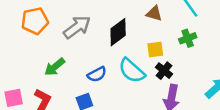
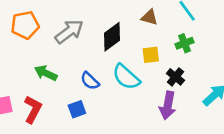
green arrow: (55, 67) -> (46, 73), turned 65
black cross: (164, 71) -> (175, 77), moved
blue semicircle: (97, 74) -> (90, 81), turned 72

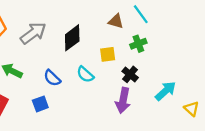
brown triangle: (150, 17) -> (116, 21), moved
cyan semicircle: (126, 77) -> (85, 74), size x0.7

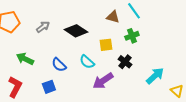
gray arrow: (33, 33) -> (43, 27), size x0.6
black diamond: (72, 38) -> (76, 31), turned 70
purple arrow: (123, 100) -> (103, 81), moved, turned 45

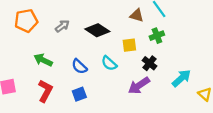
purple arrow: (103, 81) -> (139, 86), moved
red L-shape: (15, 87) -> (45, 91), moved
blue square: (49, 87) -> (79, 94), moved

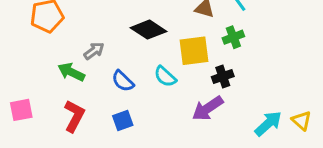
gray arrow: (62, 26) -> (94, 51), moved
yellow square: (129, 45) -> (194, 51), size x1.5
black cross: (150, 63) -> (223, 77), turned 32
cyan arrow: (181, 78) -> (268, 124), moved

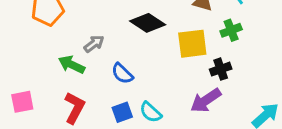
cyan semicircle: (165, 77) -> (151, 112), moved

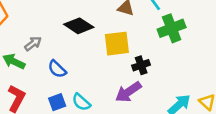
green cross: (231, 30) -> (172, 28), moved, size x1.5

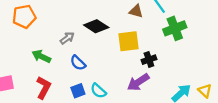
gray arrow: (33, 44) -> (67, 38), moved

